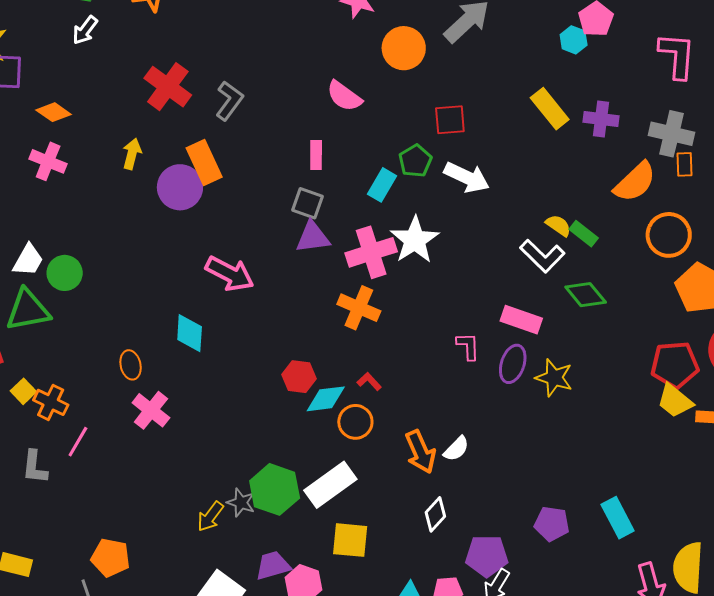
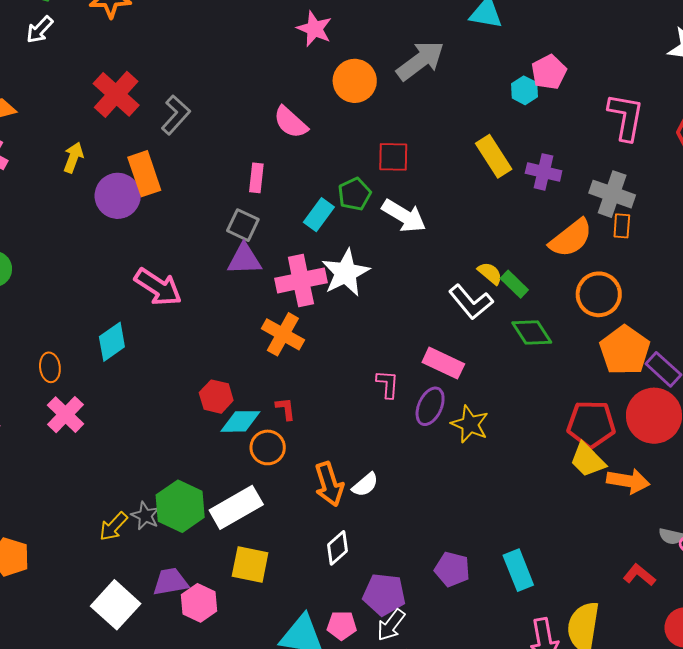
green diamond: (586, 295) -> (532, 333), moved
cyan diamond: (190, 333) -> (112, 342), turned 45
red L-shape: (369, 381) -> (286, 409), turned 30

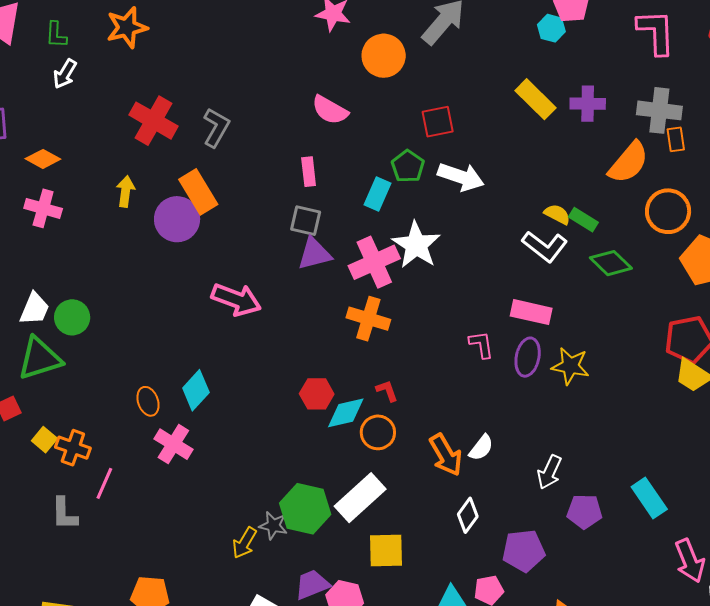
cyan diamond: (112, 342) -> (196, 390), moved
white arrow: (391, 625) -> (549, 472), moved

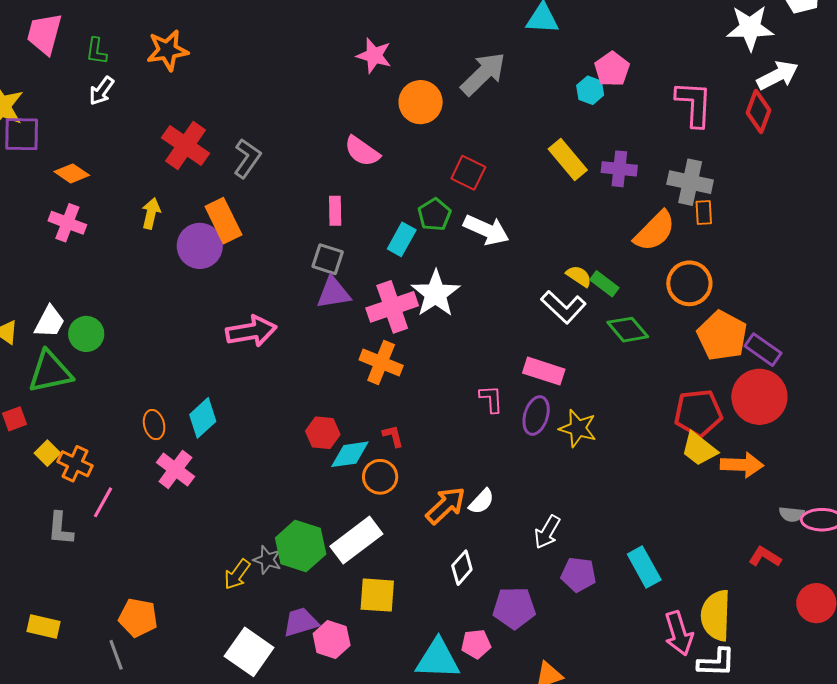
red square: (438, 122) -> (468, 173), turned 32
pink arrow: (236, 299) -> (251, 331), turned -36
orange arrow: (446, 455) -> (446, 505), turned -108

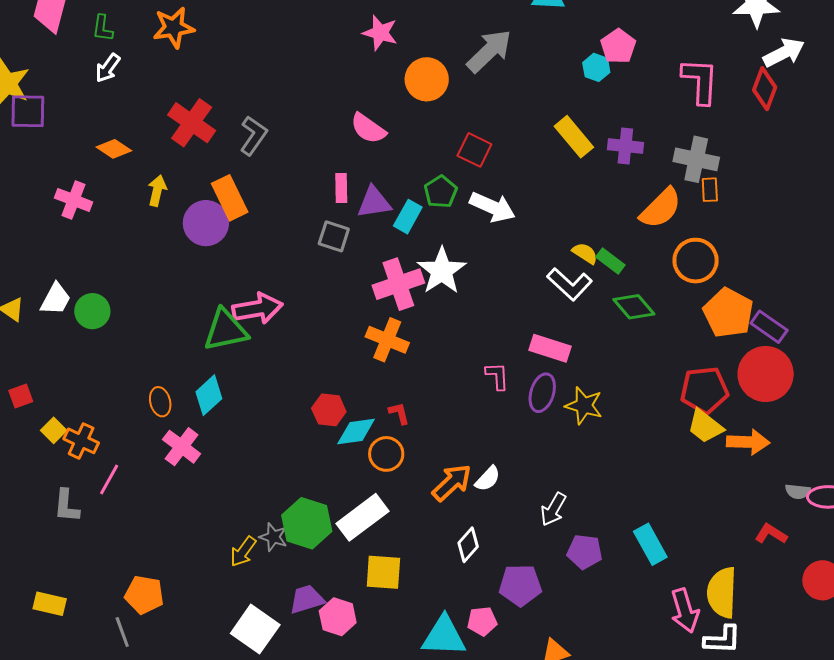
orange diamond: (72, 173) -> (114, 149), moved
purple triangle: (333, 293) -> (374, 202), moved
green triangle: (50, 372) -> (226, 330), moved

